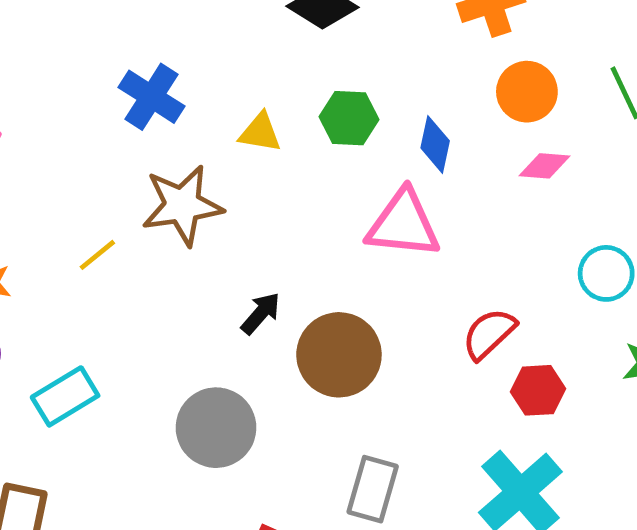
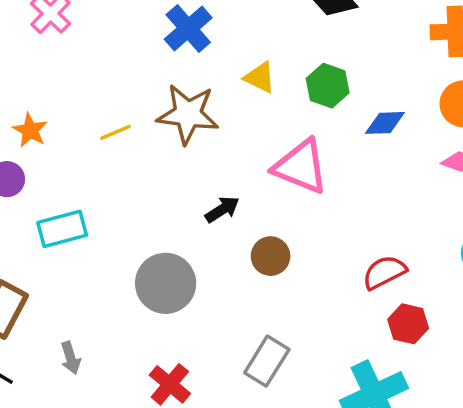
blue diamond: (435, 144) -> (385, 123), turned 60
pink triangle: (403, 224) -> (301, 167), moved
brown circle: (339, 355) -> (271, 256), size x0.6

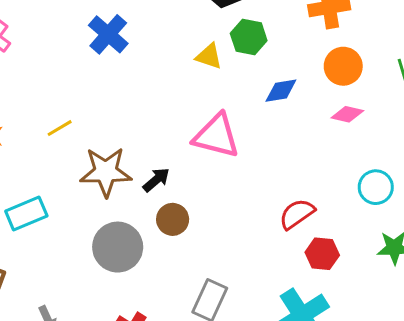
yellow triangle: (260, 77) -> (209, 56), moved
green hexagon: (328, 86) -> (249, 37), moved
brown star: (188, 114) -> (106, 172), moved
brown circle: (271, 256) -> (173, 219), moved

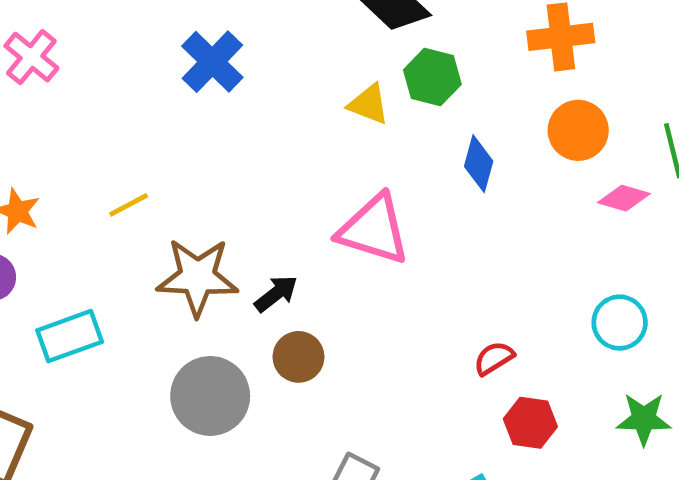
blue diamond: (281, 91) -> (479, 164), turned -68
pink diamond: (347, 114) -> (624, 198), moved
red semicircle: (297, 214) -> (494, 358), size x0.7

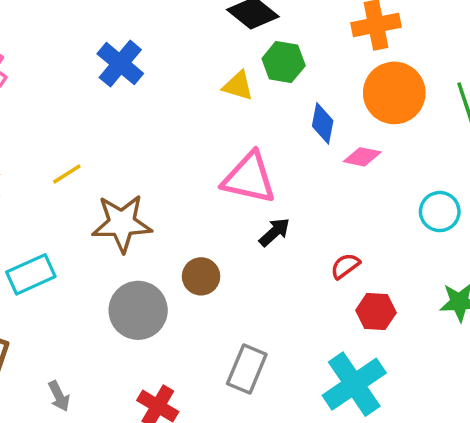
orange circle: (578, 130) -> (394, 93), size x1.4
pink diamond: (624, 198) -> (362, 157), moved
black arrow: (276, 294) -> (274, 232), moved
cyan circle: (620, 323) -> (440, 212), moved

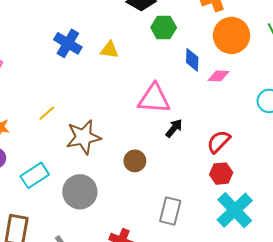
yellow triangle: (238, 86) -> (109, 50), moved
red semicircle: (345, 266) -> (219, 142), size x1.4
gray circle: (138, 310) -> (80, 192), moved
red hexagon: (376, 311) -> (221, 174), moved

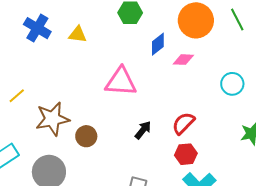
blue diamond: (192, 60) -> (158, 44), turned 50
black arrow: (174, 128) -> (143, 130), moved
brown circle: (135, 161) -> (86, 136), moved

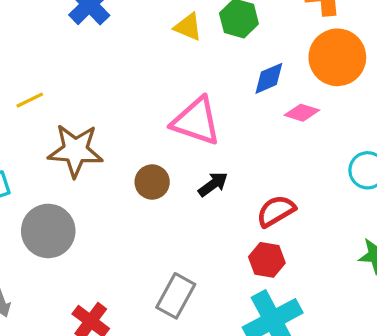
yellow triangle: (78, 34) -> (188, 27), moved
black arrow: (143, 130) -> (213, 184), moved
brown circle: (86, 136) -> (152, 182), moved

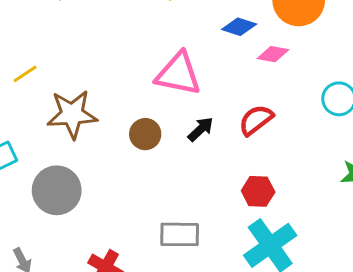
blue diamond: (269, 78) -> (239, 27), turned 48
red semicircle: (276, 211) -> (256, 120), moved
gray rectangle: (176, 296) -> (180, 234), turned 69

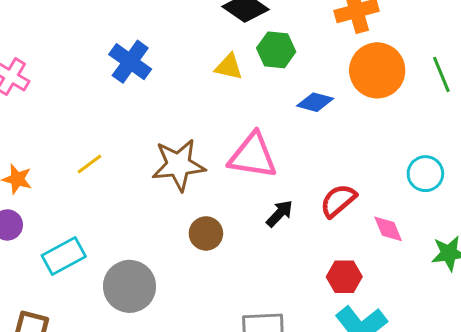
pink diamond: (273, 54) -> (388, 229), moved, turned 60
brown star: (72, 114) -> (178, 165), moved
brown circle: (145, 134) -> (206, 233), moved

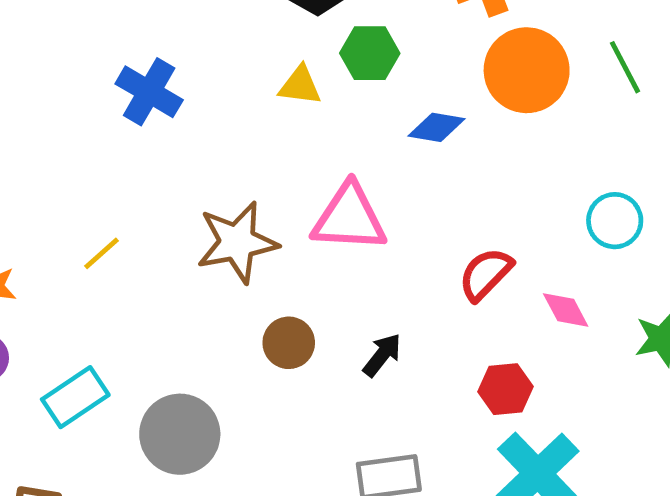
black arrow: (280, 213) -> (382, 355), moved

